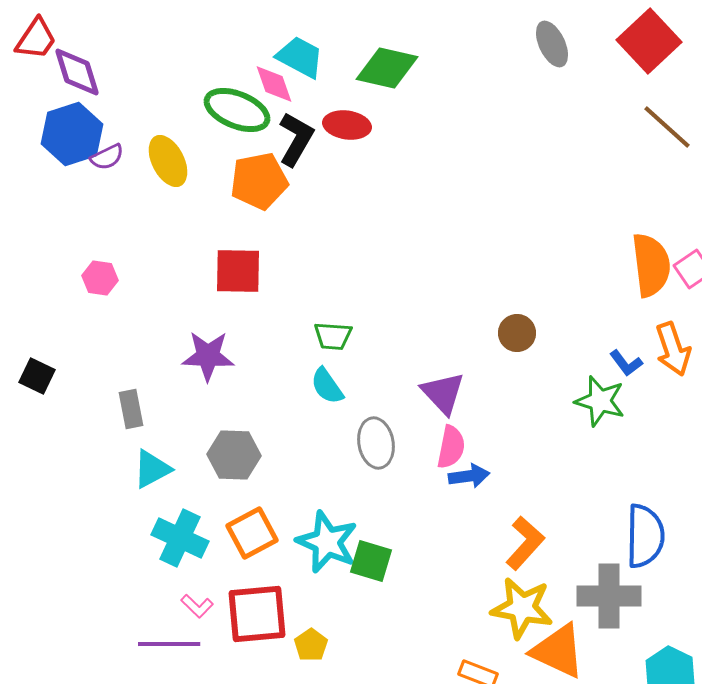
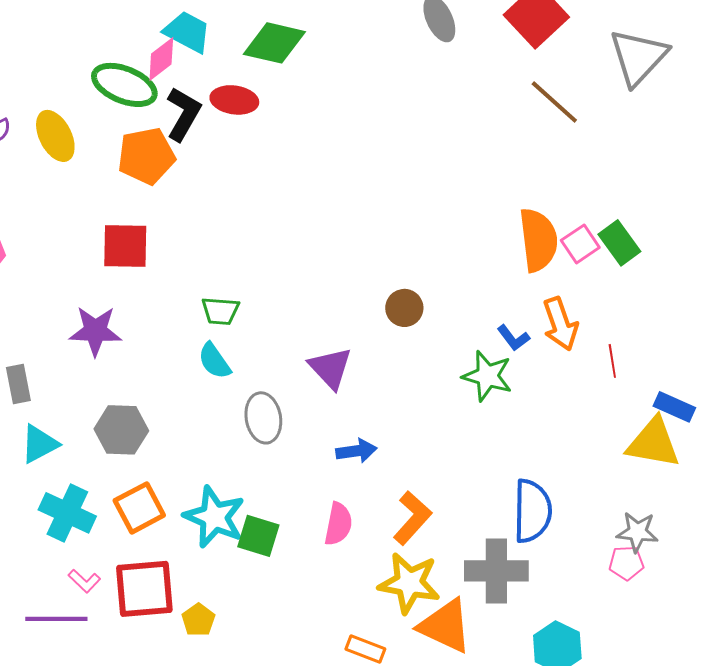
pink diamond: (274, 84) -> (161, 59), turned 72
pink semicircle: (451, 447) -> (338, 524), moved

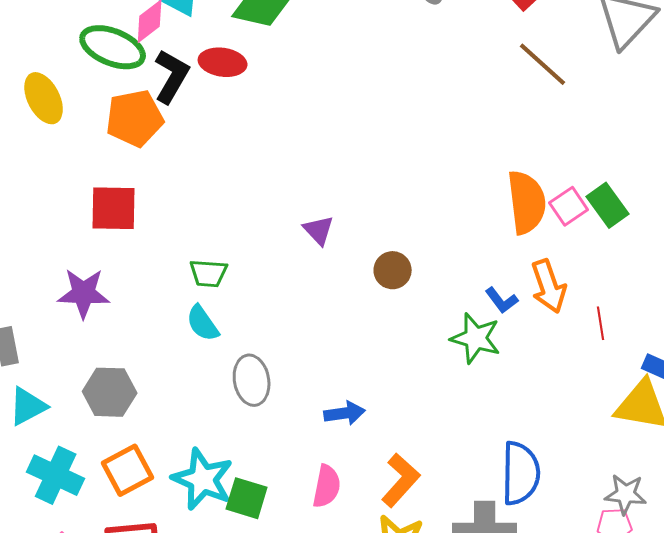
purple triangle: (330, 368) -> (319, 230), moved, size x0.7

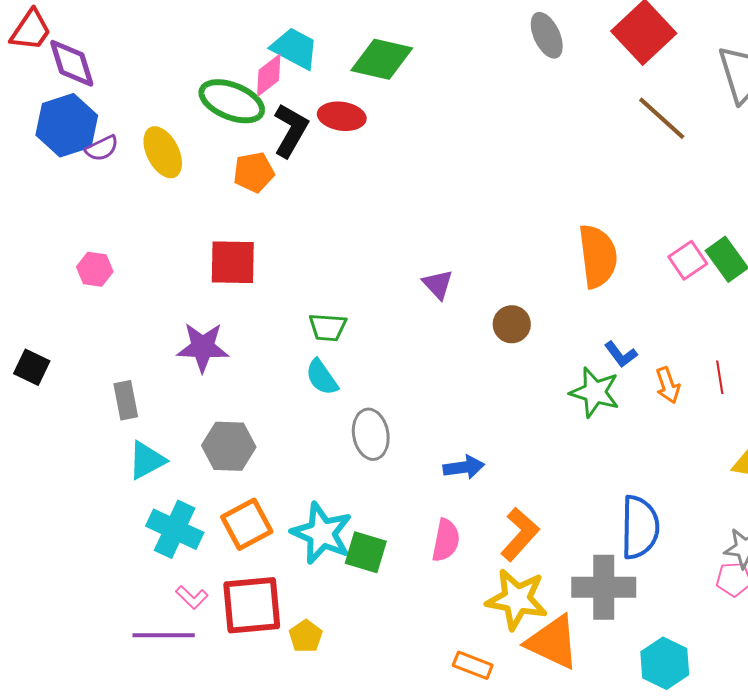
orange pentagon: (135, 118) -> (254, 172), size x0.7
orange semicircle: (527, 202) -> (598, 256), moved
orange arrow: (549, 286) -> (668, 385), moved, size x0.7

